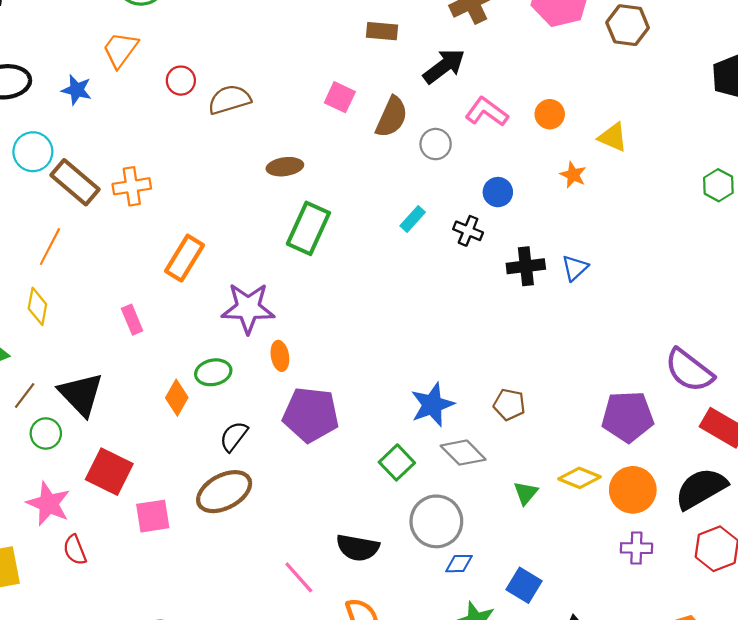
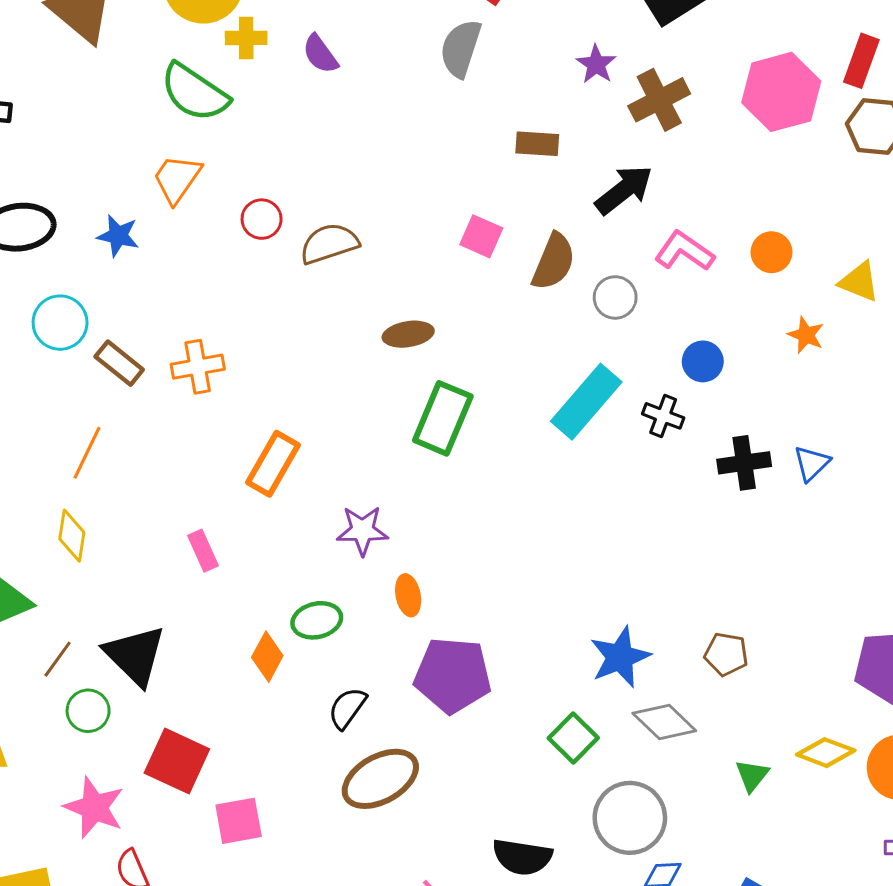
brown rectangle: (75, 182) -> (119, 363), size x0.7
cyan rectangle: (413, 219) -> (586, 402), size x2.0
purple star: (248, 308) -> (362, 531), size x0.7
brown ellipse: (224, 492) -> (380, 779), moved

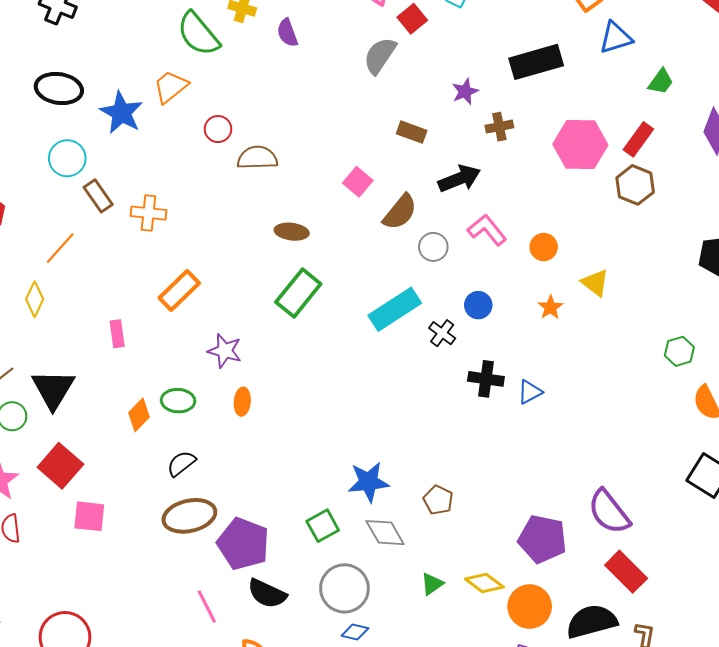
brown cross: (659, 100) -> (499, 127), size x0.7
blue star: (118, 236) -> (121, 113), size x1.5
purple pentagon: (453, 675) -> (243, 544), moved

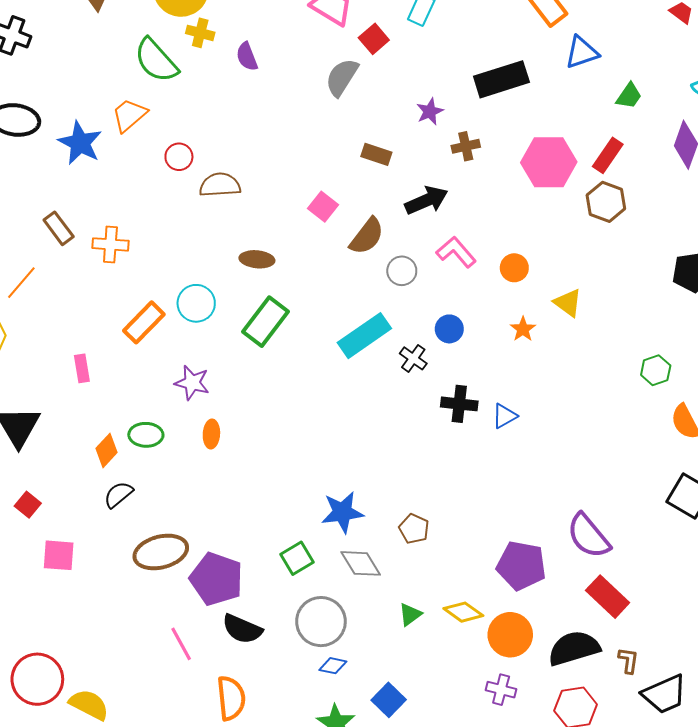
cyan circle: (67, 158) -> (196, 303), moved
black semicircle: (181, 463) -> (118, 495), moved
red square: (60, 466) -> (28, 505), size x0.6

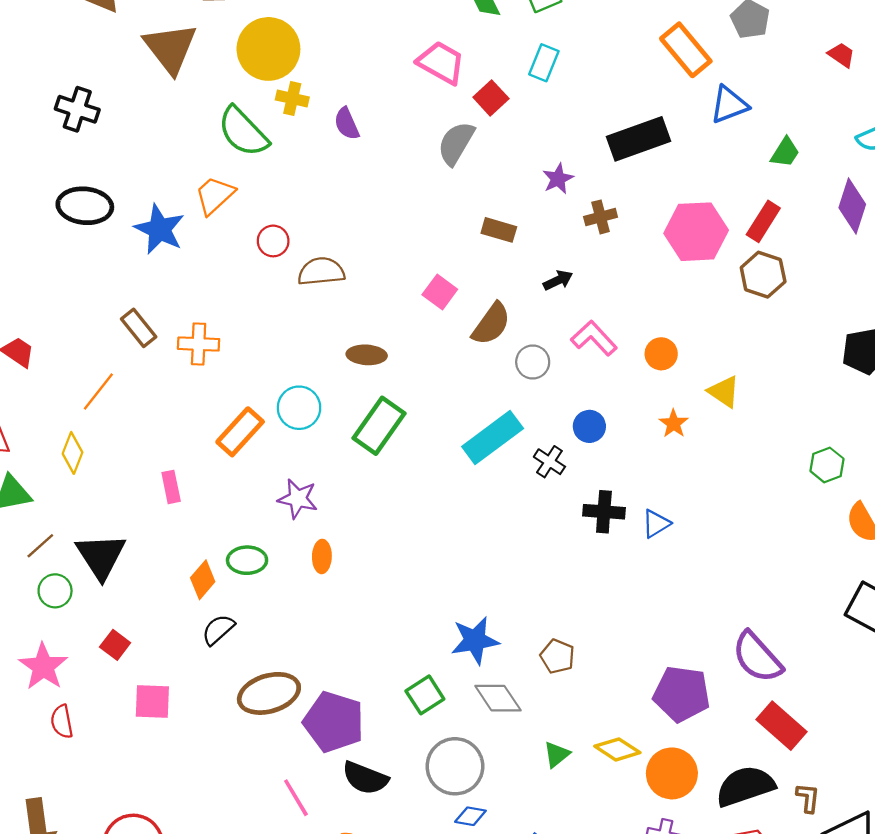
black arrow: (427, 200) -> (558, 280), size x0.6

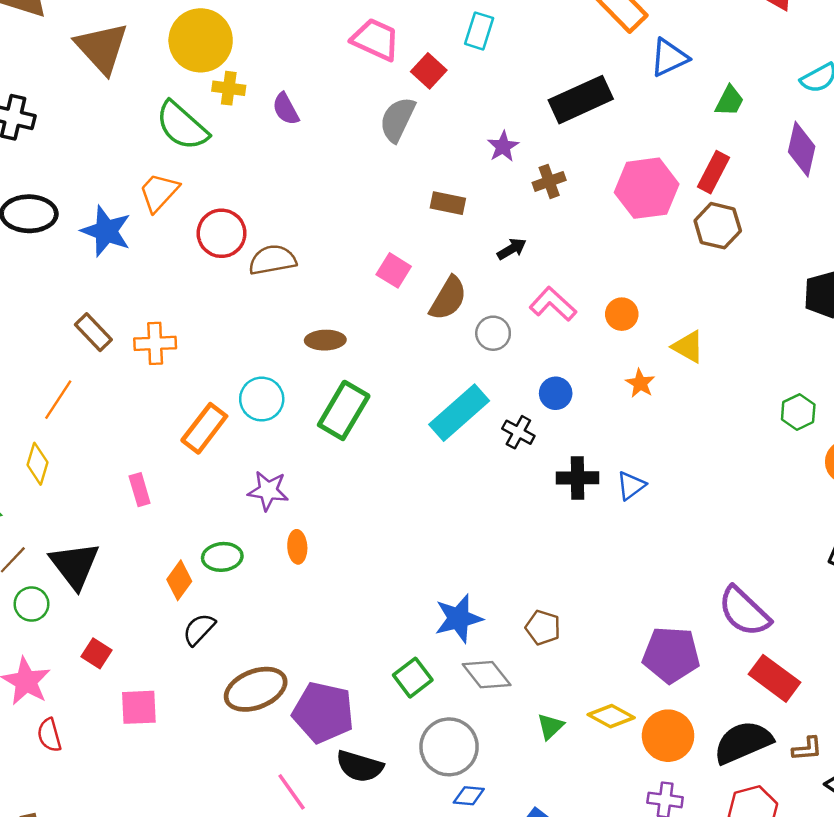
red circle: (273, 241) -> (222, 233), size x1.5
brown L-shape: (808, 798) -> (807, 749), turned 84

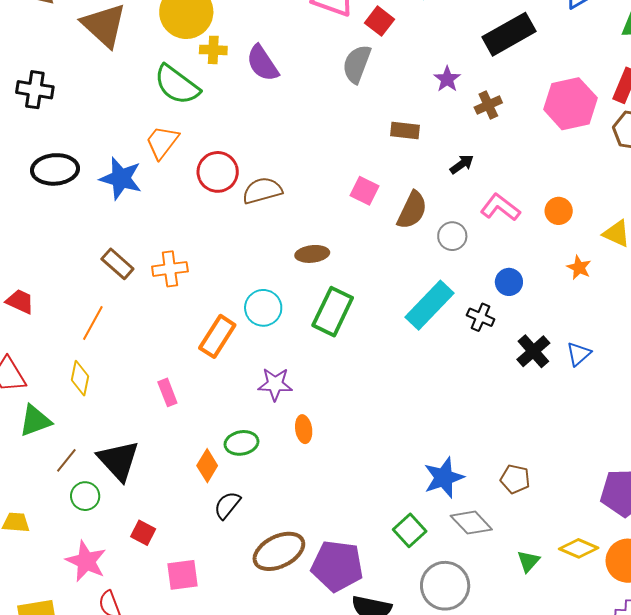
purple semicircle: (286, 109) -> (262, 63), size x1.4
black cross: (577, 478) -> (533, 351), turned -36

